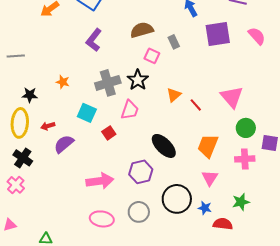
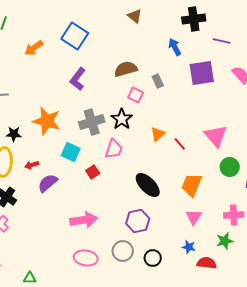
orange star: (63, 82) -> (47, 121), size x2.0
pink cross: (245, 159) -> (234, 215), moved
purple hexagon: (141, 172) -> (138, 221), moved
black circle: (177, 199) -> (153, 258), moved, size x0.6

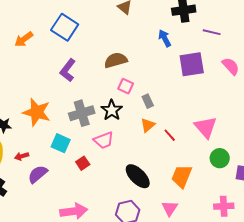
gray rectangle: (158, 81) -> (148, 101), moved
pink trapezoid: (114, 149) -> (104, 140), turned 50
pink triangle: (194, 217) -> (170, 208), moved

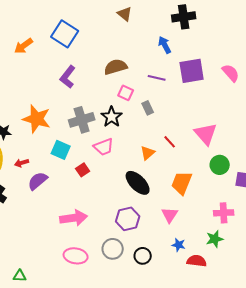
purple line: (212, 32) -> (157, 78), moved
orange triangle: (148, 125) -> (148, 153), moved

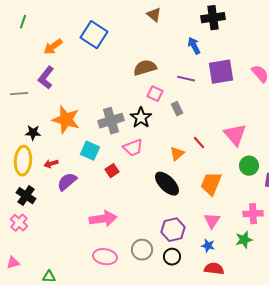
purple L-shape: (68, 77) -> (46, 78), moved
pink triangle: (170, 215) -> (212, 221), moved
purple hexagon: (128, 219) -> (173, 230), moved
red semicircle: (197, 261) -> (214, 269), moved

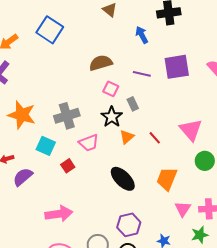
blue arrow: (194, 46) -> (142, 35), moved
black star: (141, 118) -> (112, 117), moved
orange triangle: (177, 154) -> (127, 137), moved
pink triangle: (212, 221) -> (183, 209), moved

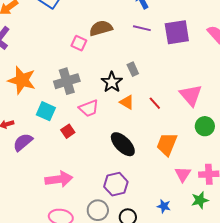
purple line: (142, 74) -> (142, 28), moved
pink square: (111, 89) -> (79, 43), moved
orange triangle: (127, 137) -> (127, 102), turned -49
purple hexagon: (129, 225) -> (116, 184), moved

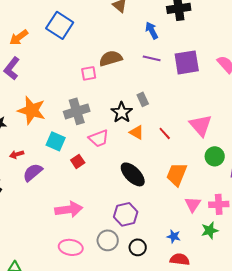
pink square: (79, 43) -> (89, 73), turned -35

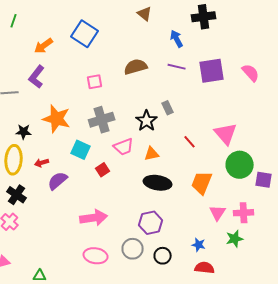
pink square: (89, 73) -> (95, 82), moved
orange triangle: (137, 132) -> (152, 154), moved, turned -42
green circle: (215, 156) -> (240, 165), size x1.4
black ellipse: (133, 174) -> (158, 183), turned -36

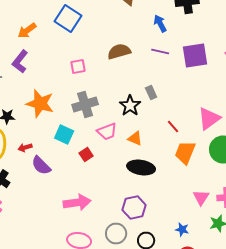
pink triangle: (226, 134) -> (209, 118), turned 35
orange triangle: (152, 154) -> (135, 138), turned 35
purple semicircle: (58, 181) -> (41, 166), turned -95
orange trapezoid: (202, 183) -> (185, 152), moved

